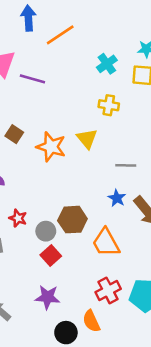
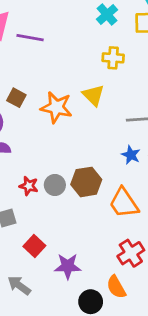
gray circle: (46, 231) -> (55, 185), moved
red square: (51, 256) -> (34, 246), moved

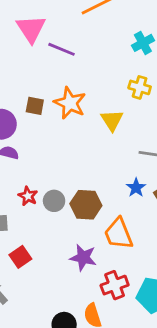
brown square: (16, 98) -> (35, 106), turned -30
orange star: (56, 107) -> (70, 103), moved
purple star: (68, 266) -> (83, 258), moved

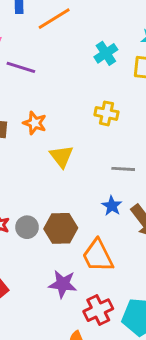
yellow cross: (140, 87) -> (106, 113), moved
orange star: (70, 103) -> (35, 123), size x0.7
yellow triangle: (112, 120) -> (61, 156), moved

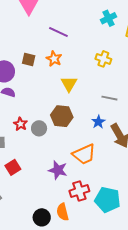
purple line: (21, 67) -> (58, 32), moved
brown hexagon: (61, 228) -> (62, 116), moved
orange trapezoid: (98, 256) -> (84, 154), turned -95

